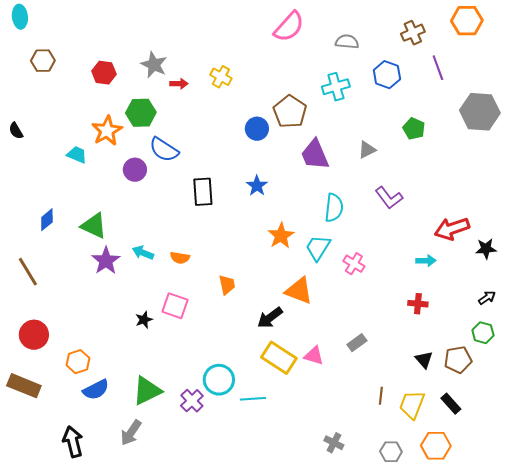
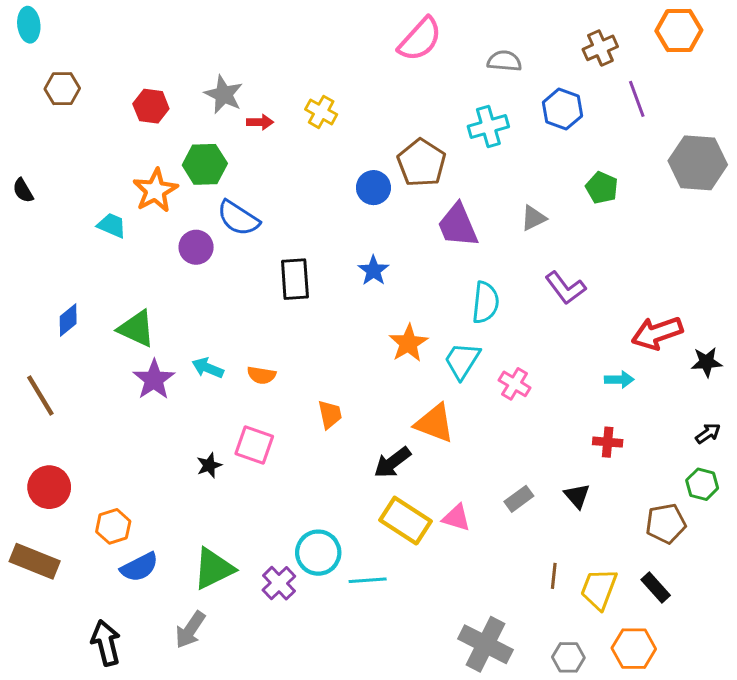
black triangle: (424, 360) -> (577, 496), moved
gray cross: (334, 443) -> (485, 644), size x1.8

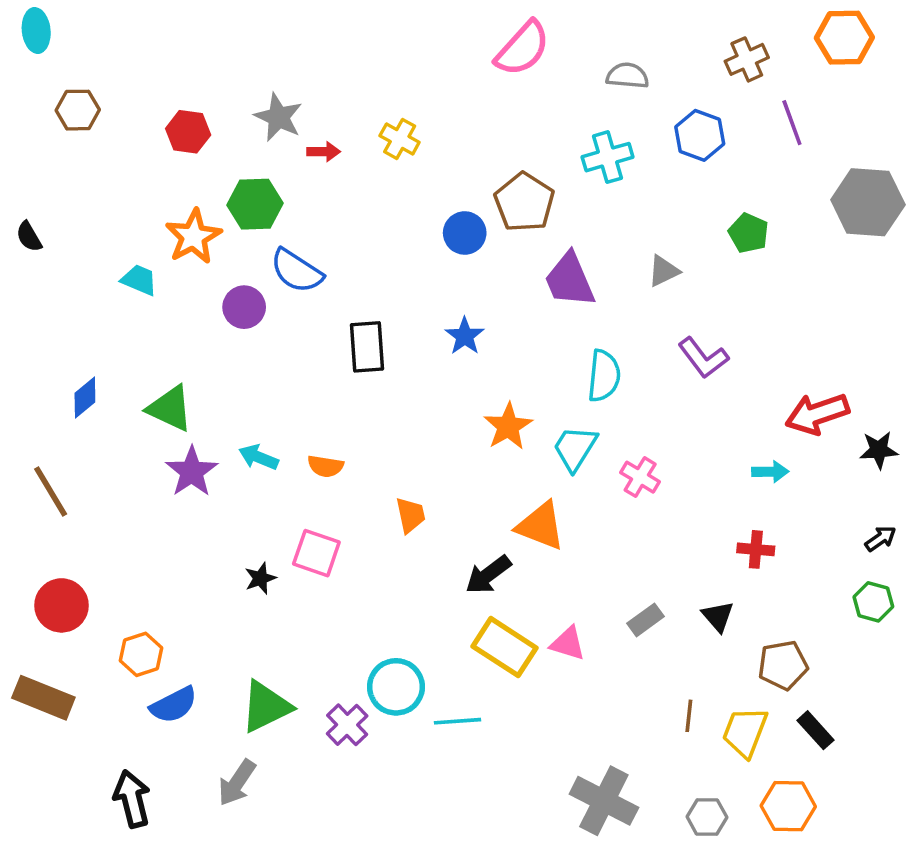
brown pentagon: (666, 524) -> (783, 665), moved

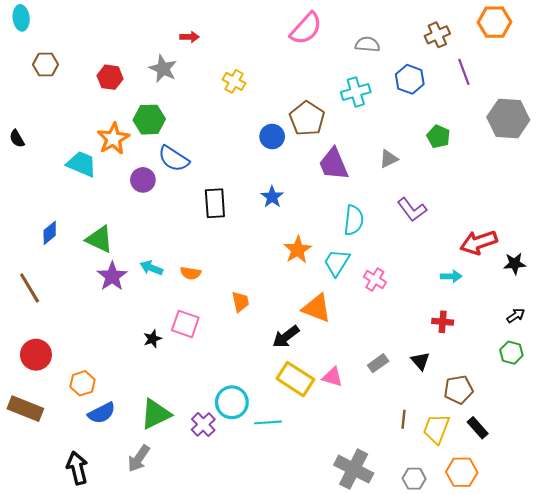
red arrow: (324, 152) -> (190, 37), moved
cyan trapezoid: (139, 280) -> (81, 164), size x1.4

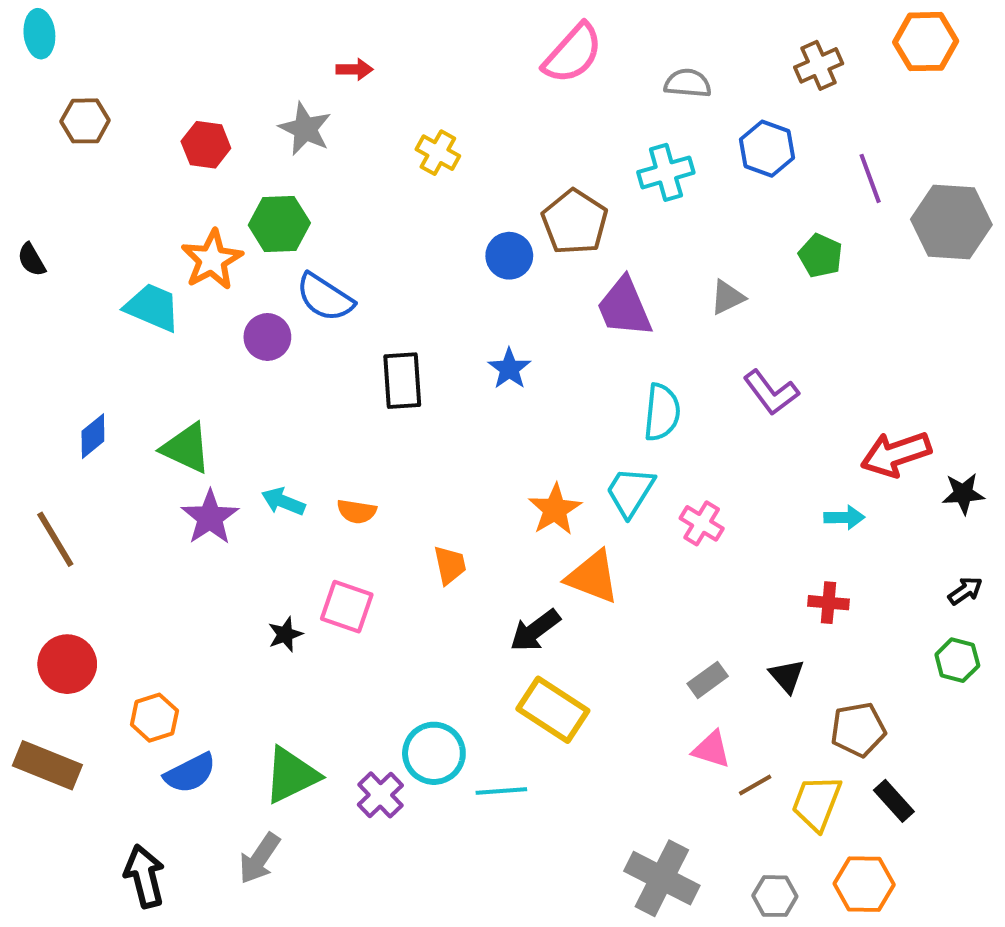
purple line: (464, 72) -> (870, 178), moved
orange star: (298, 250) -> (555, 509), moved
pink triangle: (332, 377) -> (711, 749), moved
brown line: (403, 419) -> (755, 785), turned 54

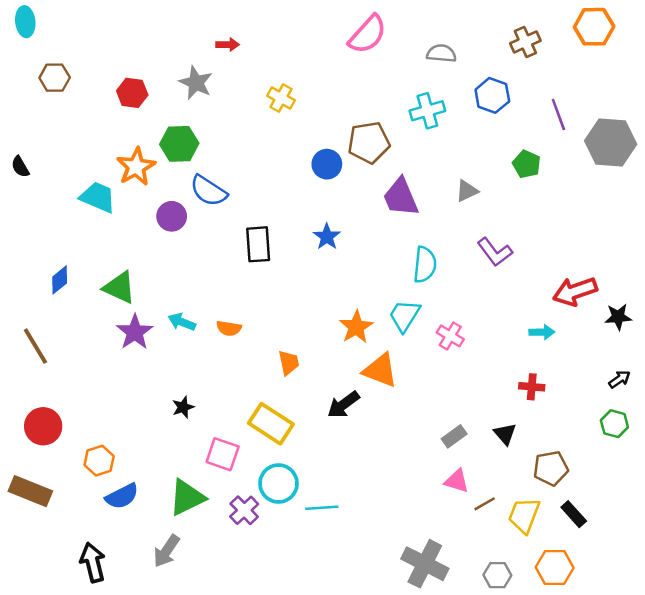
brown pentagon: (575, 222) -> (369, 143), turned 30
pink square: (347, 607) -> (223, 454), moved
yellow rectangle: (553, 710) -> (271, 424), moved

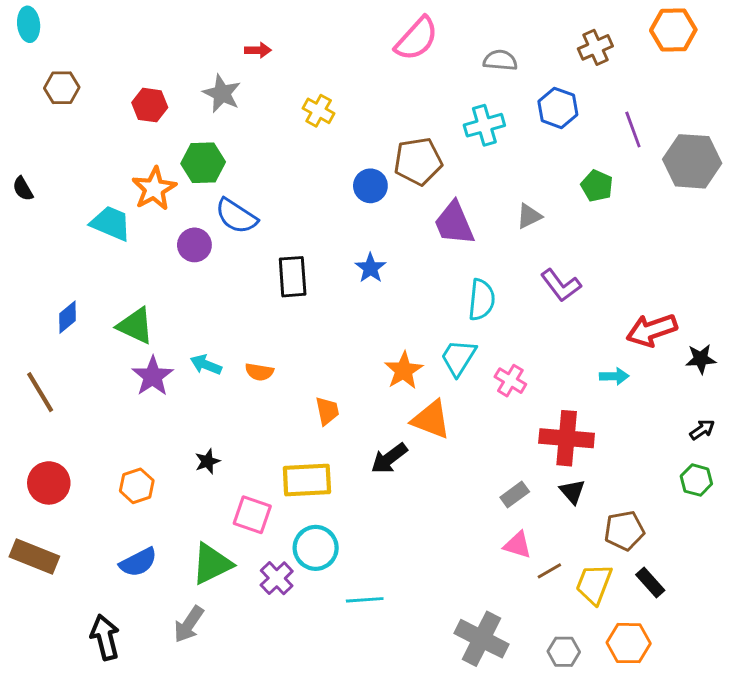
red cross: (532, 387) -> (567, 438), moved, size x1.8
yellow rectangle: (271, 424) -> (307, 480), turned -36
orange hexagon: (99, 461) -> (137, 486), moved
cyan line: (322, 508) -> (365, 600), moved

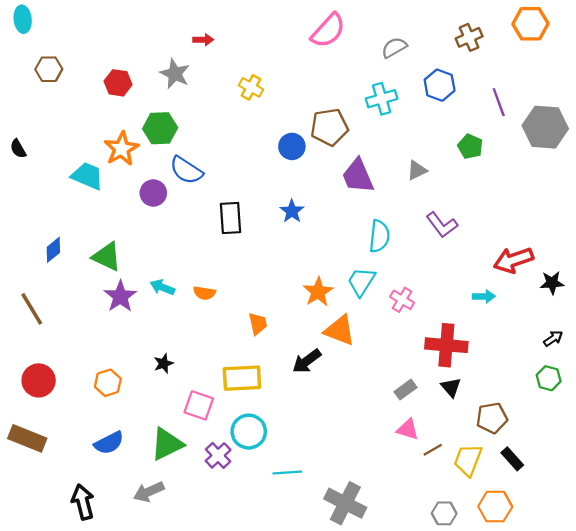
gray semicircle: (500, 60) -> (394, 48), turned -35
gray arrow: (189, 624) -> (149, 492), turned 32
gray cross: (481, 639) -> (345, 503), moved

